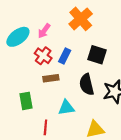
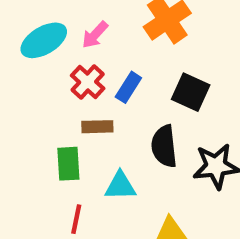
green rectangle: (26, 101) -> (68, 164), moved

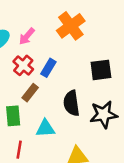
black square: (191, 92) -> (101, 70), moved, turned -30
brown rectangle: (97, 127) -> (30, 93), turned -48

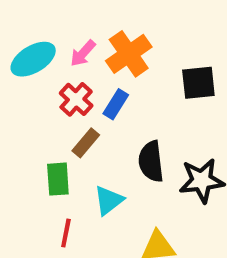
orange cross: (71, 26) -> (129, 54), moved
black square: (101, 70) -> (198, 83), moved
cyan triangle: (45, 128) -> (109, 200), turned -36

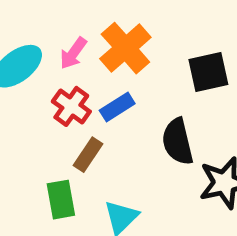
blue rectangle: (116, 104) -> (117, 107), turned 32
black semicircle: (151, 161) -> (178, 142), moved

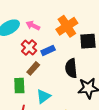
orange cross: (125, 48) -> (67, 26), moved
pink arrow: (73, 53) -> (33, 25), turned 72

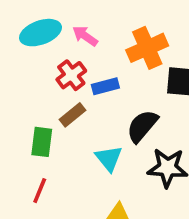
black semicircle: (71, 68) -> (142, 126), turned 36
cyan triangle: (43, 96) -> (109, 158), moved, turned -42

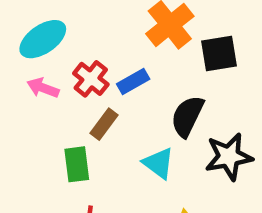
pink arrow: (85, 36) -> (43, 88), moved

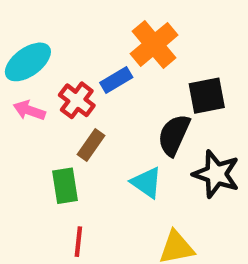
black square: (219, 53) -> (207, 96), moved
blue rectangle: (133, 81) -> (116, 80), moved
black star: (229, 157) -> (216, 174), turned 30

